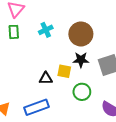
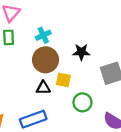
brown circle: (81, 34) -> (45, 60), moved
black star: (81, 60) -> (81, 52), moved

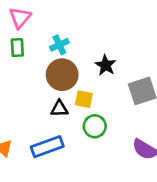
black star: (81, 52) -> (106, 65), turned 30
green circle: (82, 102) -> (95, 126), moved

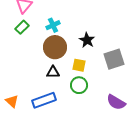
green rectangle: (17, 48) -> (22, 27), turned 48
yellow square: (84, 99) -> (79, 65), moved

